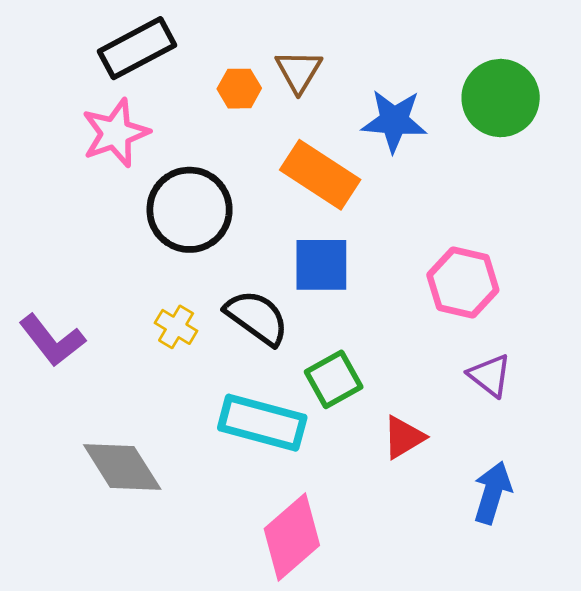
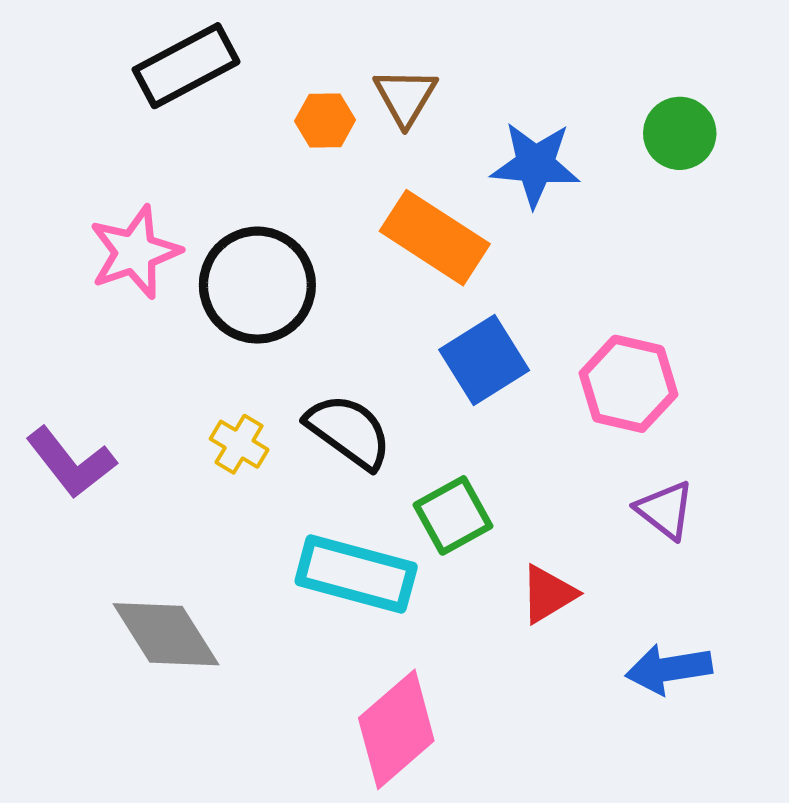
green circle: (501, 98) -> (680, 133), size x0.7
pink star: (115, 133) -> (135, 252), moved
blue square: (321, 265) -> (484, 360), moved, turned -32
blue arrow: (492, 493) -> (669, 669), turned -116

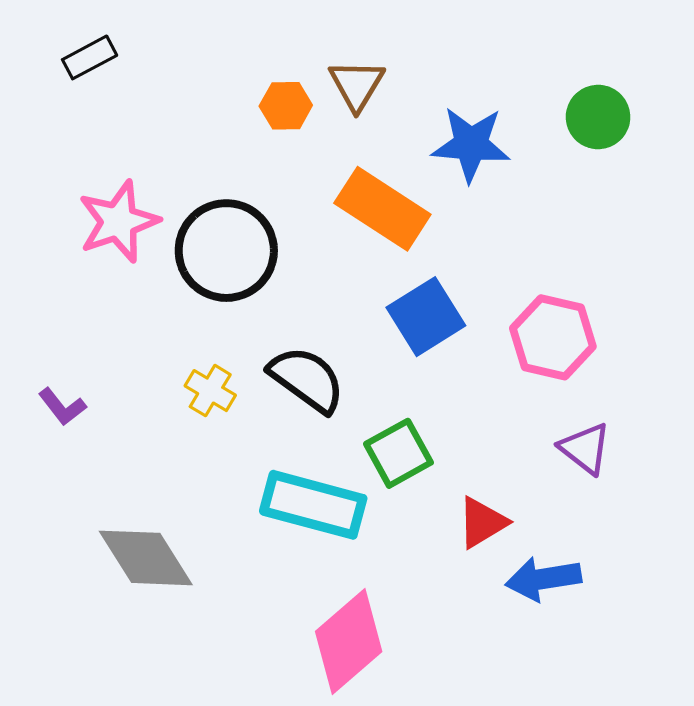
black rectangle: (186, 66) -> (90, 57), moved, size x0.6
purple L-shape: (71, 462) -> (62, 407), size x0.6
blue arrow: (669, 669) -> (543, 579), moved

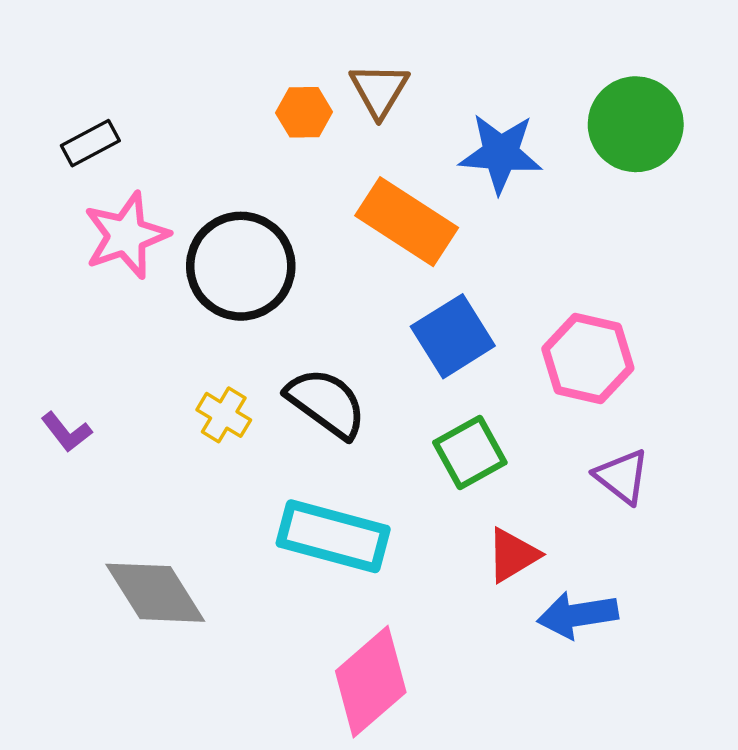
black rectangle: (90, 57) -> (90, 143), moved
green circle: (598, 117) -> (636, 124), size x1.4
green square: (398, 453) -> (470, 453), moved

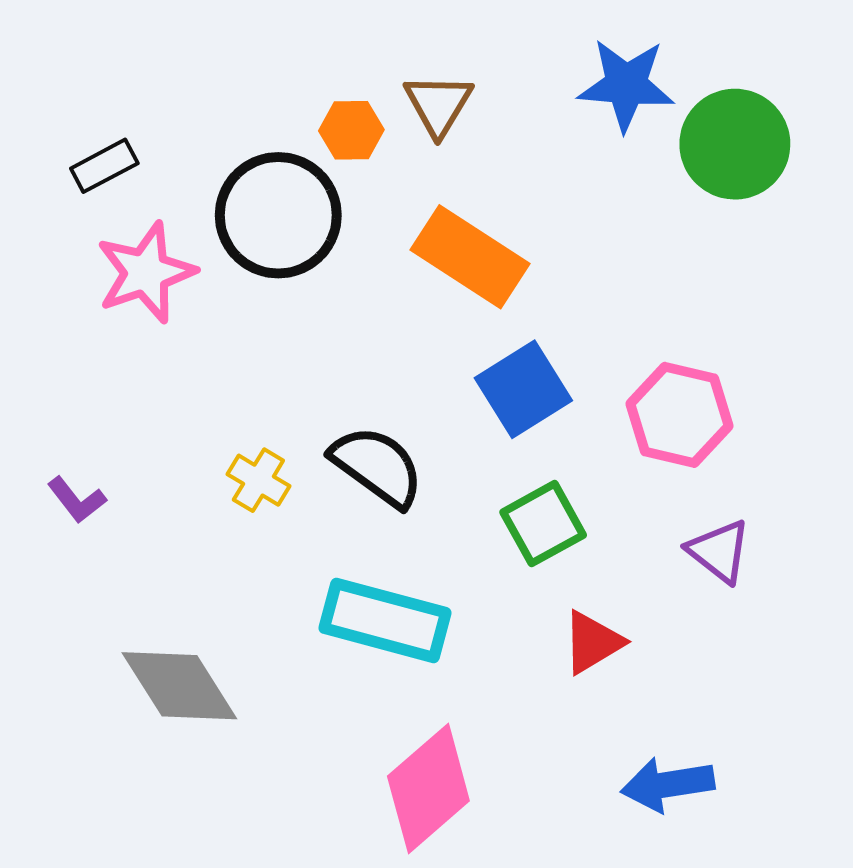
blue star: (501, 153) -> (626, 85), moved
black circle: (241, 266) -> (278, 215), moved
blue arrow: (578, 615) -> (668, 785), moved

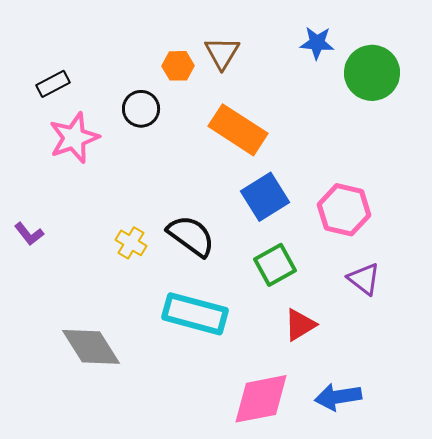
blue star: (626, 85) -> (317, 43), size x0.7
black circle: (278, 215) -> (141, 109), size x0.6
purple L-shape: (77, 500) -> (29, 234), moved
pink diamond: (428, 788) -> (261, 399), moved, turned 30

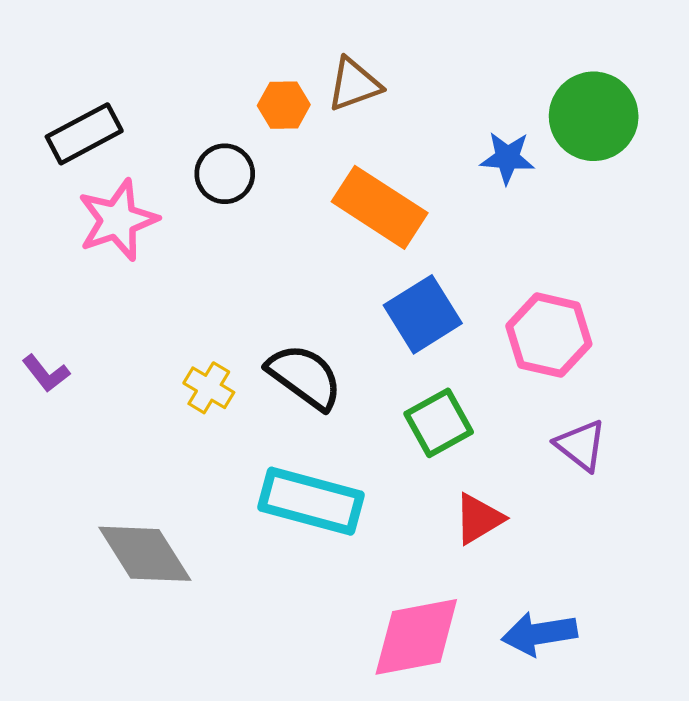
blue star: (317, 43) -> (507, 158), moved
brown triangle: (222, 53) -> (354, 84), turned 39
black rectangle: (53, 84) -> (84, 134), size x1.4

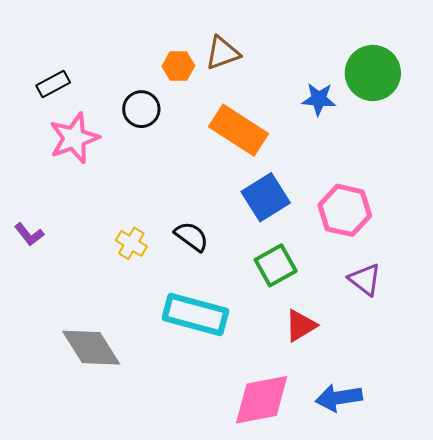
black rectangle: (84, 134) -> (53, 84), size x0.7
black semicircle: (305, 377) -> (191, 236), size x0.7

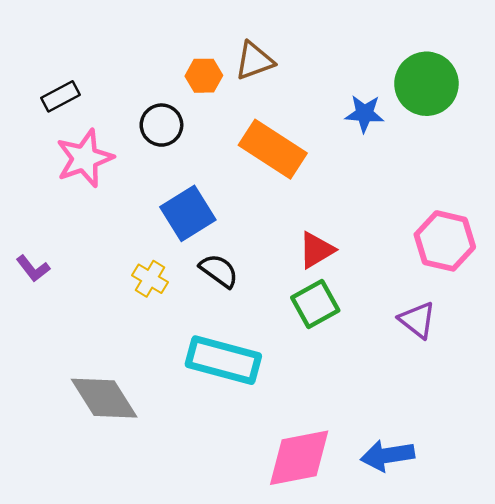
blue square: (266, 197) -> (188, 213), moved
pink hexagon: (345, 210) -> (445, 241), moved
red triangle: (301, 326) -> (316, 250), moved

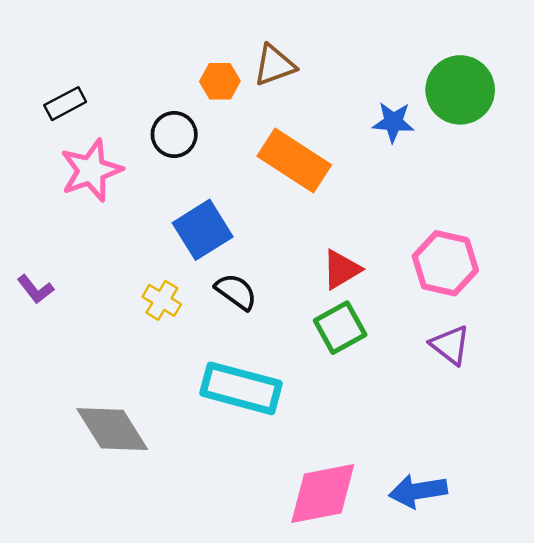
pink hexagon: (445, 241) -> (445, 263), moved

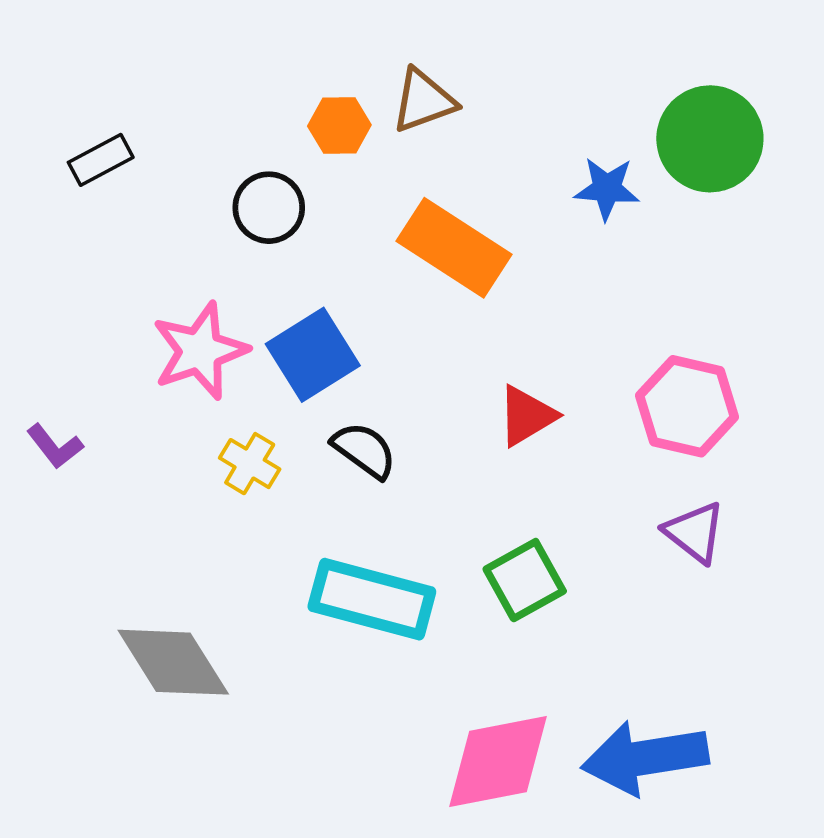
pink star: (91, 170) -> (200, 351), moved
green square: (340, 328) -> (525, 580), moved
blue arrow: (418, 491) -> (645, 758), size x1.4

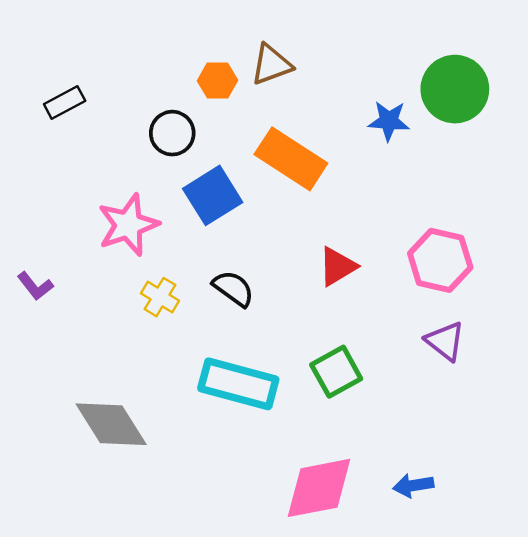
blue square: (313, 355) -> (213, 195), moved
blue arrow: (645, 758) -> (413, 485), size x0.5

